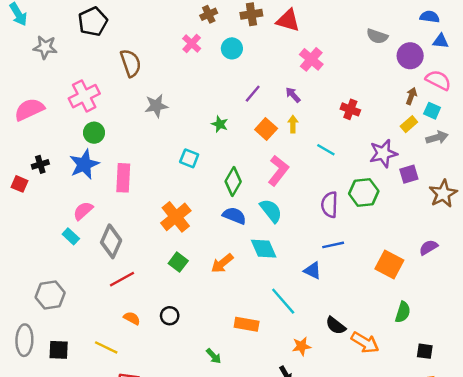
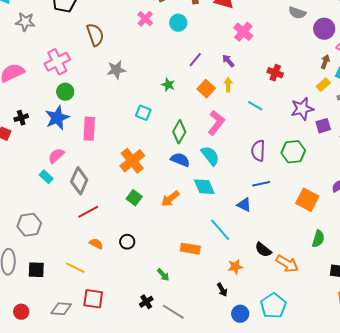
green hexagon: (364, 192) -> (293, 152), moved

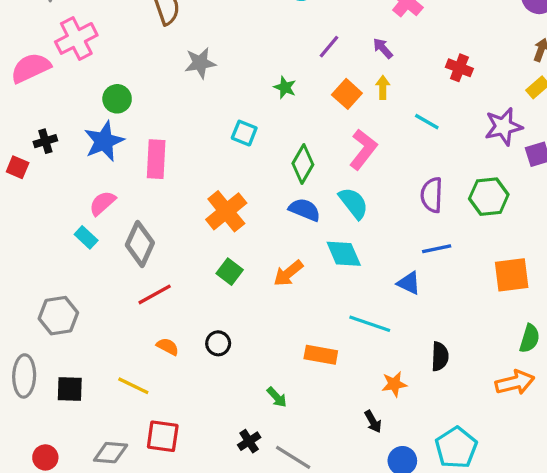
pink cross: (57, 62) -> (76, 38), moved
orange square: (307, 200) -> (512, 275), turned -35
cyan line: (220, 230) -> (370, 324), turned -30
black semicircle: (263, 250) -> (440, 356), turned -126
orange arrow: (287, 264) -> (515, 382), moved, turned -45

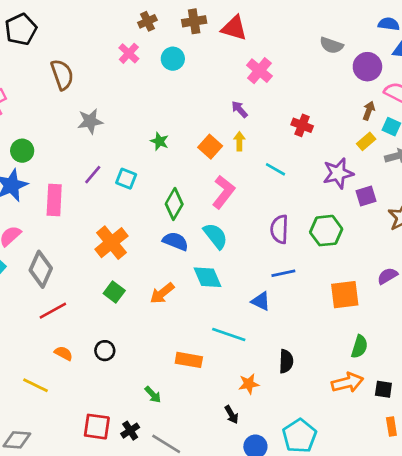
purple line: (329, 47) -> (93, 175), moved
red square: (163, 436) -> (97, 427), moved

